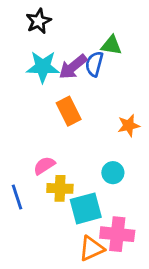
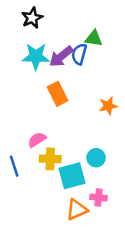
cyan circle: (113, 173) -> (96, 158), moved
pink cross: (117, 234) -> (98, 197), size x0.6

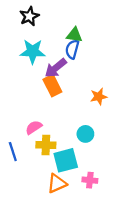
green triangle: (94, 38) -> (74, 35), moved
purple arrow: (61, 56) -> (56, 68), moved
cyan circle: (96, 158) -> (85, 134), moved
orange triangle: (77, 210) -> (57, 183), moved

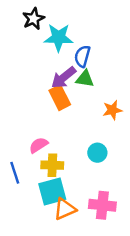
green triangle: (74, 35) -> (85, 79), moved
cyan star: (33, 51) -> (59, 37), moved
cyan square: (66, 160) -> (52, 191), moved
pink cross: (90, 180) -> (102, 205), size x1.5

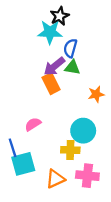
black star: (34, 19) -> (60, 16), moved
cyan circle: (97, 153) -> (83, 131), size x1.5
yellow cross: (52, 165) -> (70, 150), moved
cyan square: (52, 191) -> (23, 164), moved

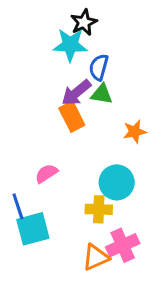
pink cross: (87, 176) -> (123, 245), turned -30
orange triangle: (55, 179) -> (96, 257), moved

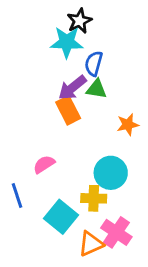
cyan square: (33, 229) -> (61, 217), moved, turned -36
pink cross: (123, 245) -> (116, 232), turned -32

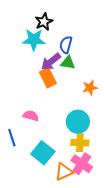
black star: (79, 21) -> (44, 22), moved
cyan star: (67, 42) -> (34, 40), moved
pink semicircle: (44, 164) -> (31, 116), turned 49
yellow cross: (94, 198) -> (80, 143), moved

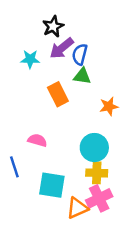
cyan star: (34, 40) -> (30, 59), moved, size x0.7
purple arrow: (51, 62) -> (62, 48), moved
cyan square: (43, 153) -> (52, 185), turned -30
pink cross: (82, 164) -> (99, 198), turned 30

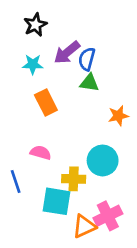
black star: (53, 26) -> (35, 25), moved
orange rectangle: (58, 94) -> (46, 103), moved
yellow cross: (97, 173) -> (74, 179), moved

